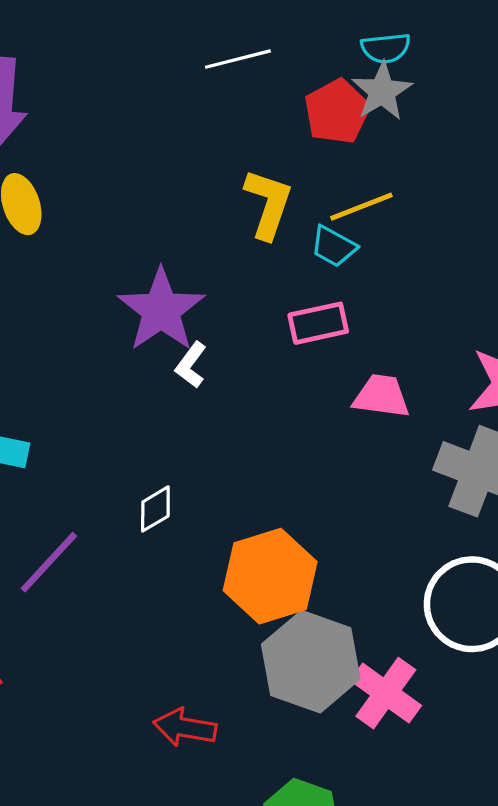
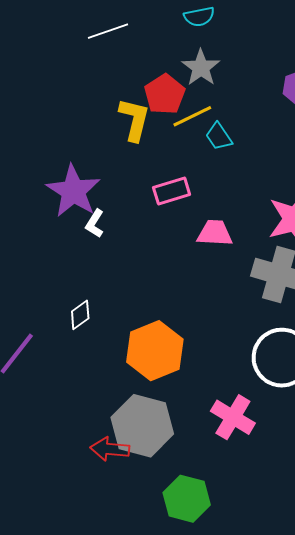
gray star: (382, 91) -> (201, 68), moved
red pentagon: (337, 112) -> (165, 94), moved
cyan trapezoid: (334, 246) -> (219, 136), moved, turned 32
gray hexagon: (311, 662) -> (142, 426), moved

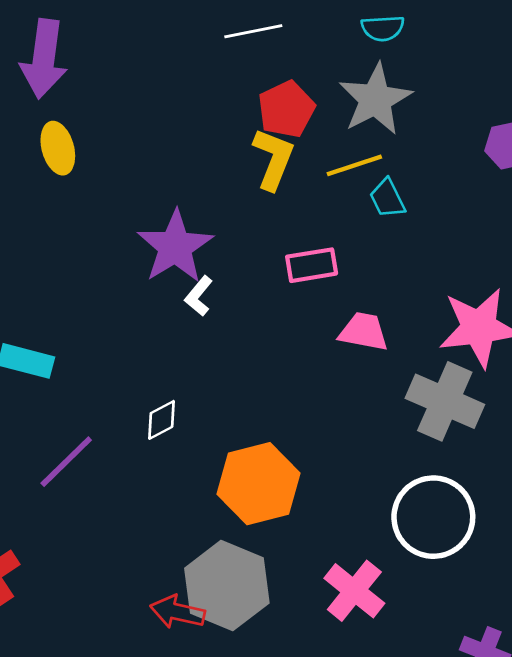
gray star: (201, 68) -> (375, 99), size x1.4
red pentagon: (165, 94) -> (286, 109), moved

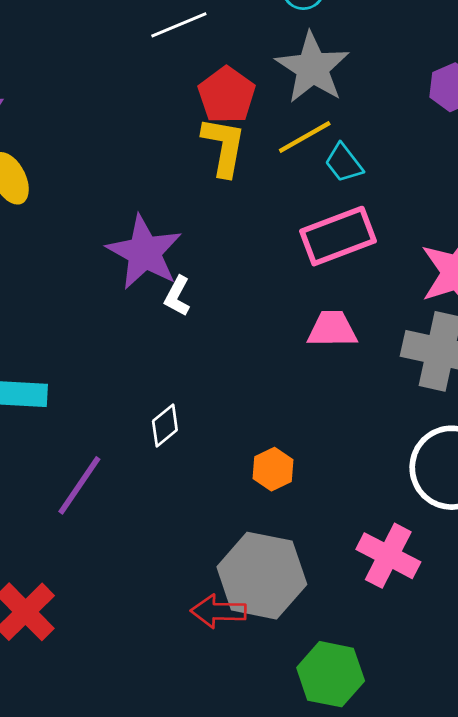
pink rectangle: (312, 265) -> (338, 236), moved, size x1.4
pink trapezoid: (364, 332) -> (332, 329), moved
orange hexagon: (259, 484) -> (273, 469), size x0.5

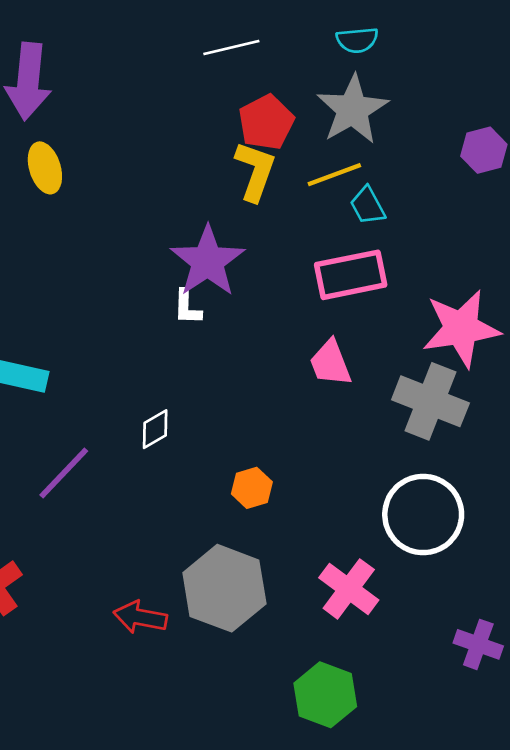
purple star: (144, 252) -> (208, 261), moved
white L-shape: (177, 296) -> (187, 307), turned -36
pink trapezoid: (332, 329) -> (330, 363), turned -120
red arrow: (218, 611) -> (140, 617), moved
green hexagon: (331, 674) -> (325, 695), moved

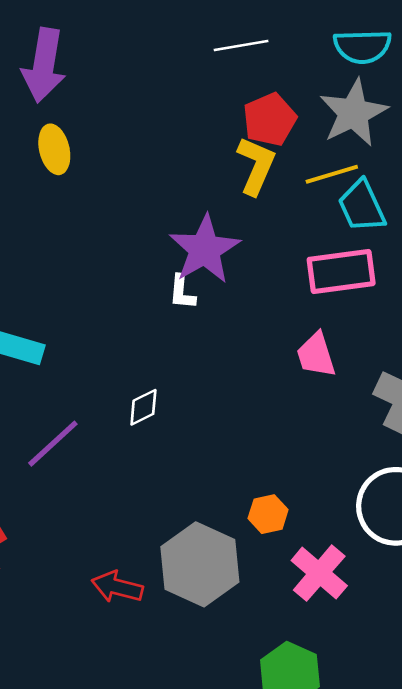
cyan semicircle: (357, 40) -> (362, 46), size x1.4
cyan trapezoid: (368, 206) -> (362, 206), size x1.4
orange hexagon: (252, 488) -> (268, 514), moved

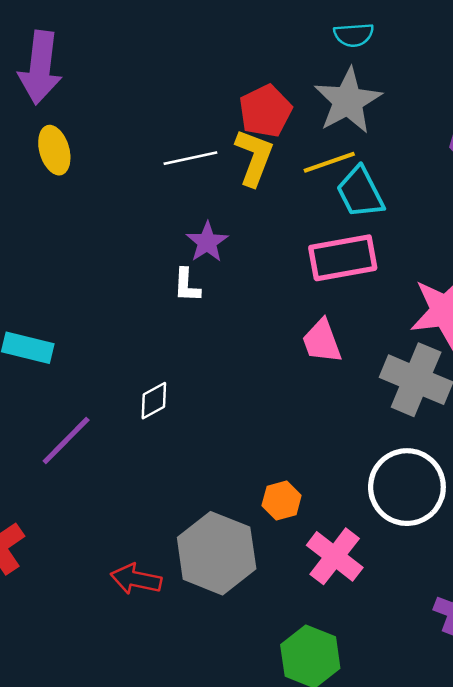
white line: (241, 46) -> (190, 158), moved
cyan semicircle: (362, 46) -> (354, 35), size x0.7
purple star: (205, 249) -> (207, 242), size x0.6

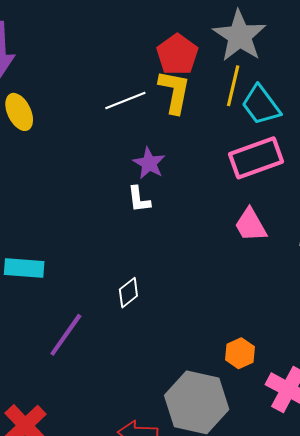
yellow line: (329, 162) -> (233, 86), turned -48

